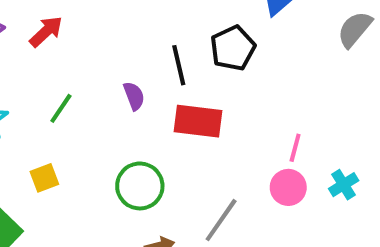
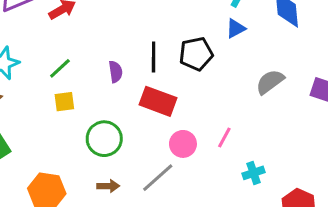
gray semicircle: (355, 29) -> (270, 82), moved
yellow square: (44, 178) -> (64, 102), moved
pink circle: (288, 187) -> (183, 144), moved

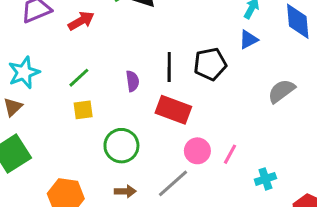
pink line: (224, 137) -> (230, 154), moved

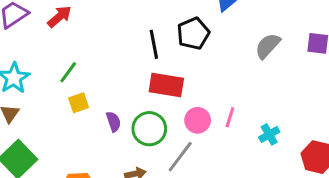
purple semicircle: (132, 81) -> (113, 122), moved
green circle: (121, 146) -> (149, 129), moved

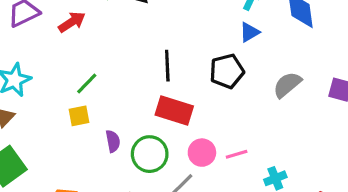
black pentagon: (193, 33) -> (227, 71), moved
green line: (68, 72) -> (87, 83), moved
pink line: (230, 117) -> (237, 154), turned 48

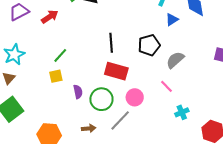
blue triangle: (249, 32) -> (172, 20), moved
gray semicircle: (287, 85) -> (175, 60), moved
pink line: (237, 154) -> (166, 86), moved, turned 64

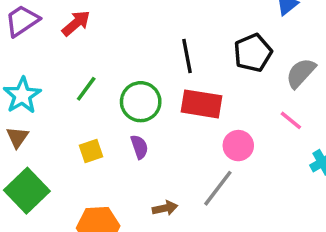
green line: (60, 55) -> (86, 89), moved
yellow square: (56, 76) -> (91, 151), moved
green circle: (101, 99) -> (141, 102), moved

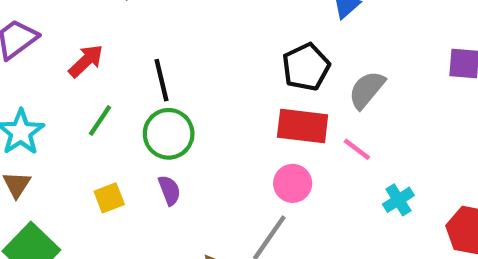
red arrow: (76, 23) -> (86, 61), moved
black line: (187, 56) -> (162, 80), moved
red rectangle: (202, 104) -> (303, 126), moved

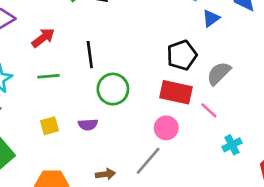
green line: (100, 121) -> (48, 76), turned 45
green circle: (169, 134) -> (113, 89), moved
purple semicircle: (169, 190) -> (88, 125), turned 102

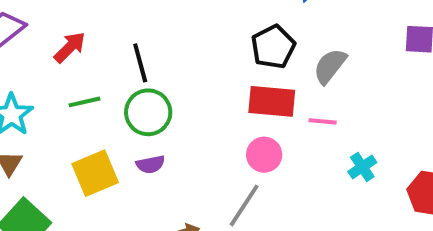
green circle: (113, 89) -> (148, 112), moved
pink line: (209, 110) -> (323, 121), turned -30
yellow square: (49, 126) -> (95, 173), size x1.6

